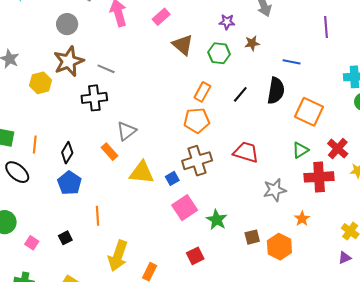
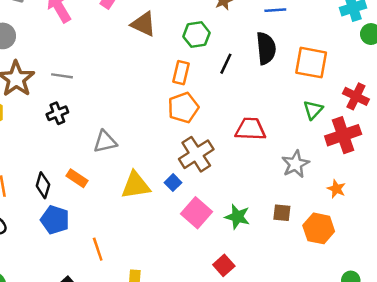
green hexagon: (219, 53) -> (197, 35), moved
black cross: (94, 98) -> (57, 113), size x0.7
gray triangle: (126, 131) -> (105, 142), turned 40
orange rectangle: (109, 152) -> (77, 178), moved
brown square: (252, 237) -> (282, 213), moved, turned 35

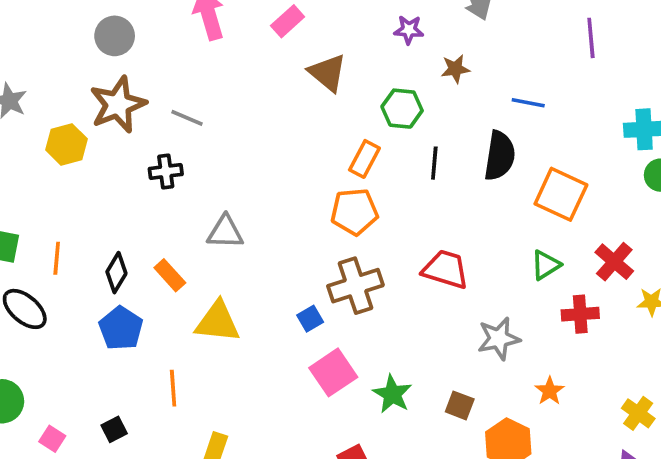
black line: (226, 64) -> (434, 163), turned -35
red cross: (343, 135) -> (580, 314), size x0.7
yellow triangle: (136, 185) -> (218, 322), moved

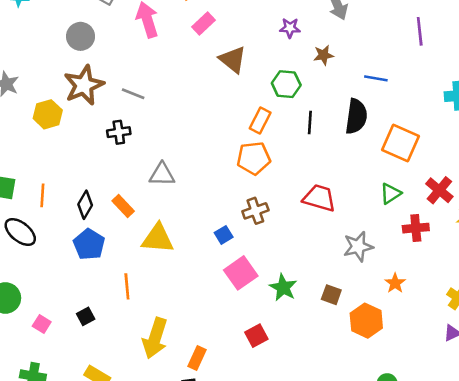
brown cross: (355, 286) -> (255, 211), size x0.7

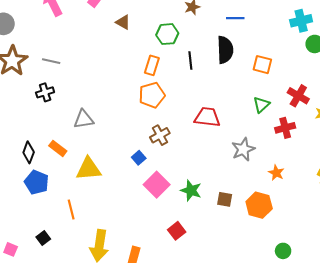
brown triangle: (233, 60) -> (123, 22), size x0.7
orange square: (400, 143) -> (262, 65), size x0.7
brown square: (331, 295) -> (225, 199), moved

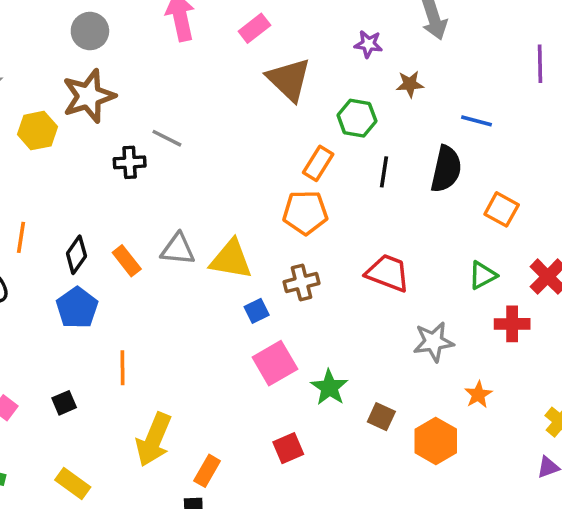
brown triangle: (123, 22) -> (289, 79), size x1.8
gray line: (51, 61) -> (167, 138), moved
gray triangle: (84, 119) -> (178, 249), moved
yellow triangle: (89, 169) -> (231, 259), moved

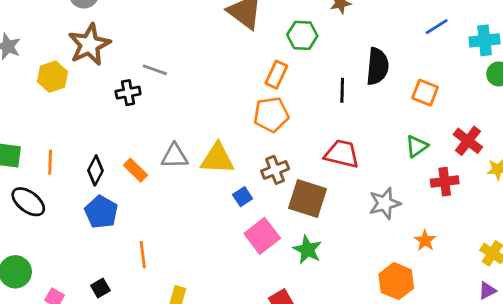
blue line: (477, 121) -> (437, 27), moved, turned -40
black line: (384, 172) -> (342, 90), moved
brown square: (381, 417) -> (307, 198), moved, size x1.8

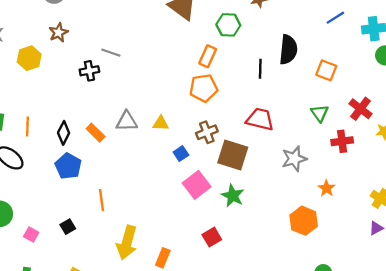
brown star: (89, 45) -> (59, 33), size x0.6
green triangle: (417, 146) -> (320, 113), turned -30
yellow triangle: (217, 159) -> (161, 123), size x0.6

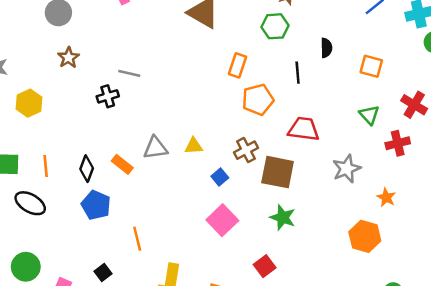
green hexagon: (228, 25) -> (275, 26), moved
black semicircle: (288, 50) -> (326, 48), size x0.6
yellow hexagon: (29, 58) -> (29, 103), moved
orange pentagon: (204, 88) -> (258, 100), moved
pink square: (197, 185) -> (222, 220), moved

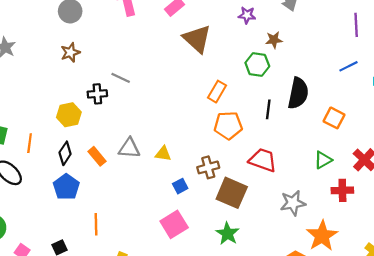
black semicircle: (326, 48) -> (298, 93), size x1.8
yellow hexagon: (29, 103) -> (69, 115), moved
green triangle: (369, 115) -> (323, 160), turned 30
orange star: (386, 197) -> (322, 236), size x1.8

